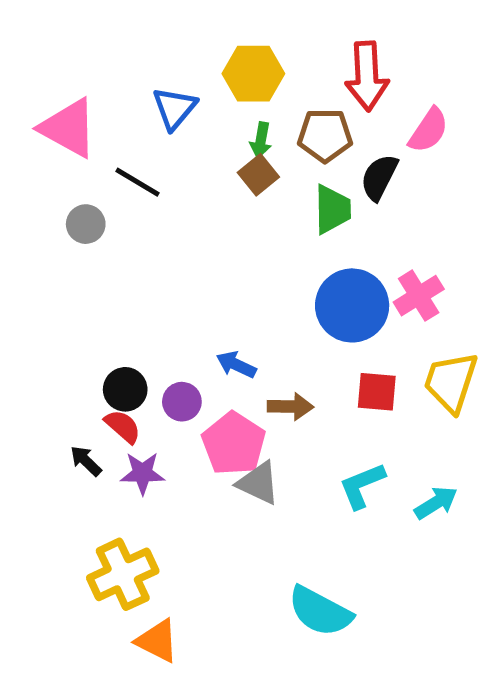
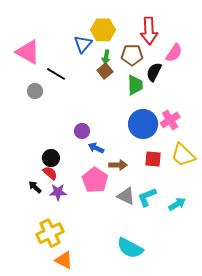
blue triangle: (175, 108) -> (83, 44), moved
yellow trapezoid: (451, 382) -> (183, 155), turned -64
purple circle: (182, 402) -> (82, 131), moved
gray triangle: (258, 483) -> (126, 196), moved

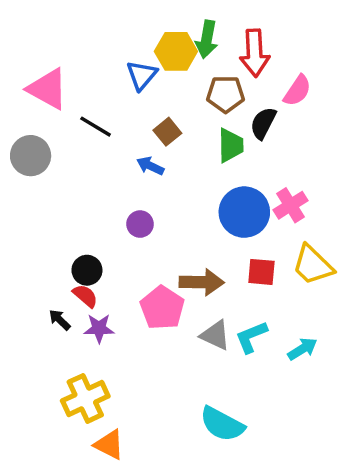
green arrow: (106, 57) -> (207, 39), moved, size x1.5
brown square: (105, 71) -> (167, 132), moved
gray circle: (35, 91) -> (31, 156), moved, size x1.5
blue arrow: (96, 148) -> (150, 166), moved
brown arrow: (118, 165) -> (202, 282), size x1.4

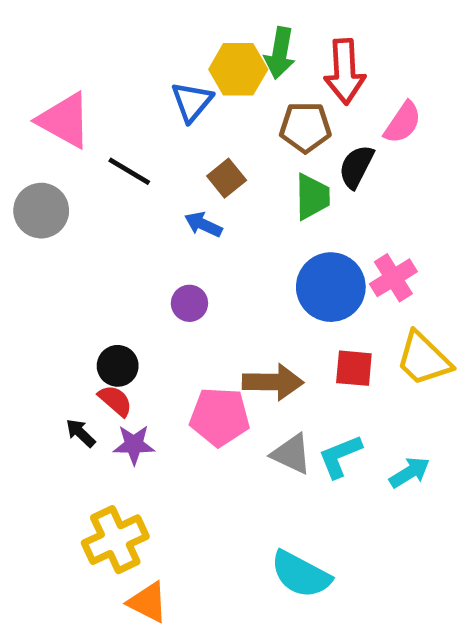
pink pentagon: (162, 308) -> (220, 417), turned -30

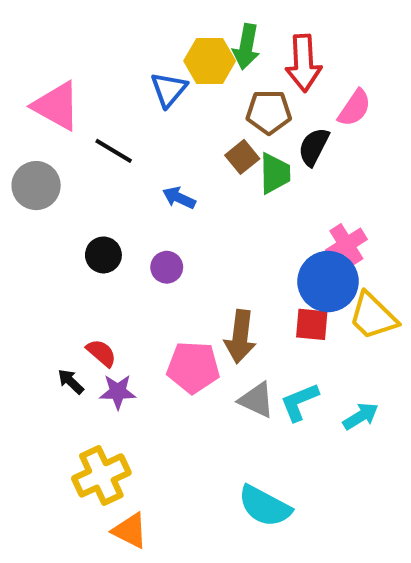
brown square: (227, 178) -> (242, 157), moved
blue circle: (331, 287) -> (328, 282), moved
black circle: (118, 366) -> (103, 255), moved
brown arrow: (273, 382) -> (240, 337), turned 96

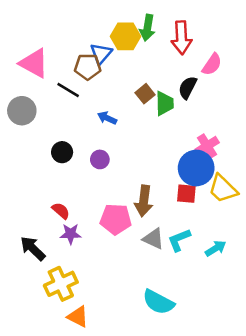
brown pentagon: (269, 112) -> (88, 67), moved
black arrow: (71, 382) -> (33, 248), moved, size x1.6

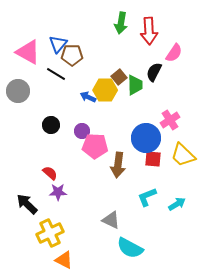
yellow hexagon: (125, 36) -> (105, 90), moved
blue triangle: (101, 53) -> (58, 44), moved
blue circle: (196, 168) -> (146, 138), moved
pink pentagon: (116, 219) -> (95, 146), moved
gray triangle: (153, 239) -> (111, 220), moved

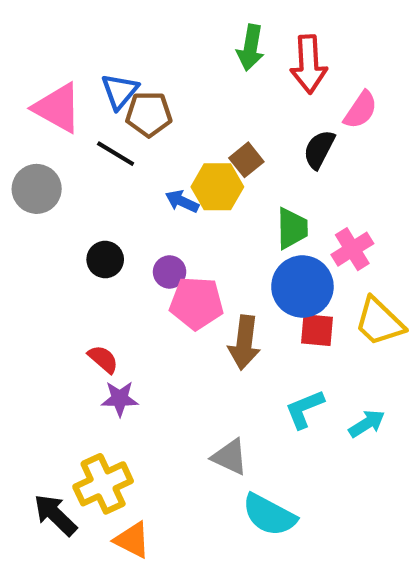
green trapezoid: (135, 85) -> (292, 228), moved
black arrow: (27, 204) -> (55, 515), moved

